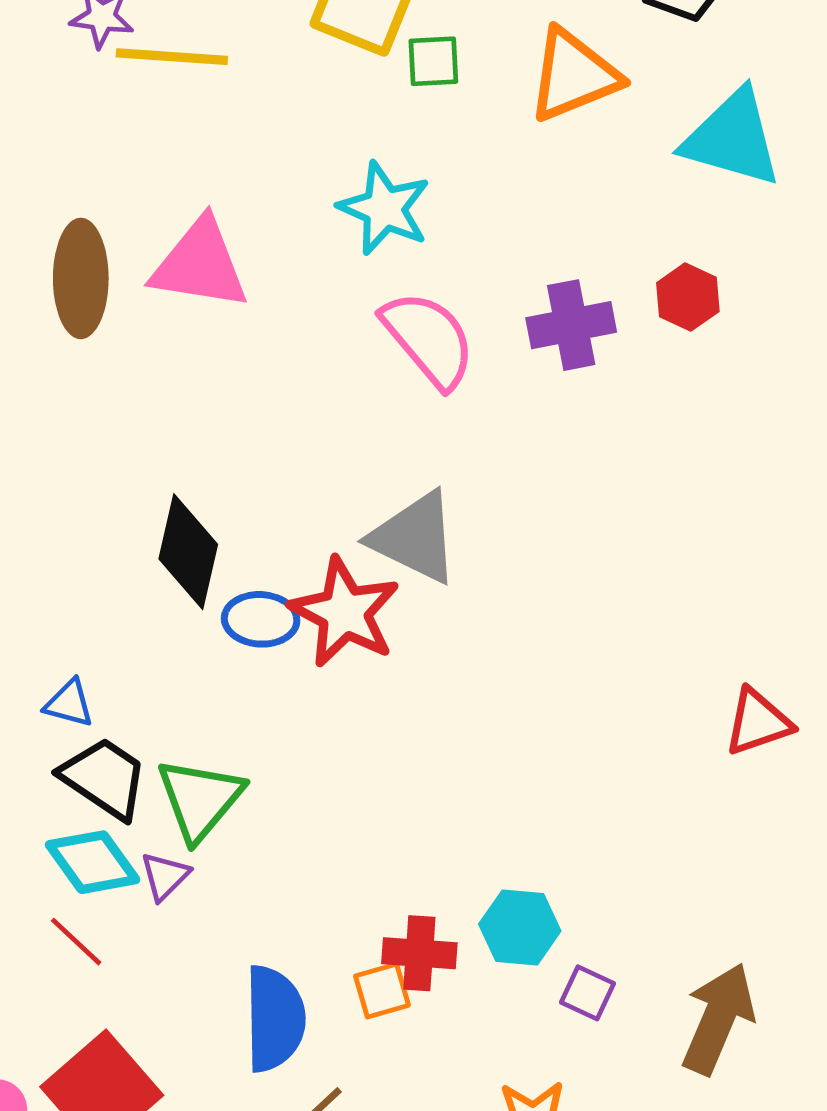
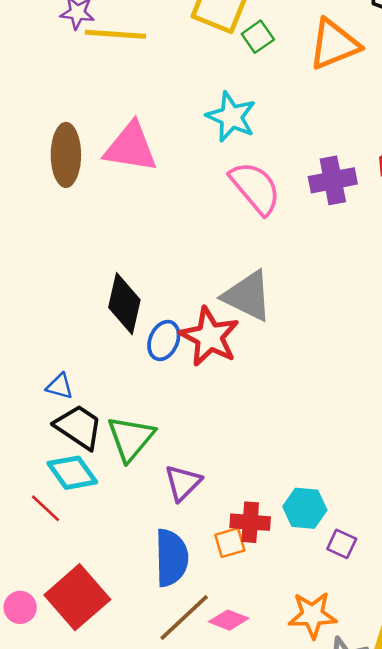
green square: (433, 61) -> (258, 37), turned -32
blue ellipse: (261, 619) -> (164, 340), turned -69
purple triangle: (165, 876) -> (183, 483), moved, size x1.4
red line: (76, 942) -> (46, 508), moved

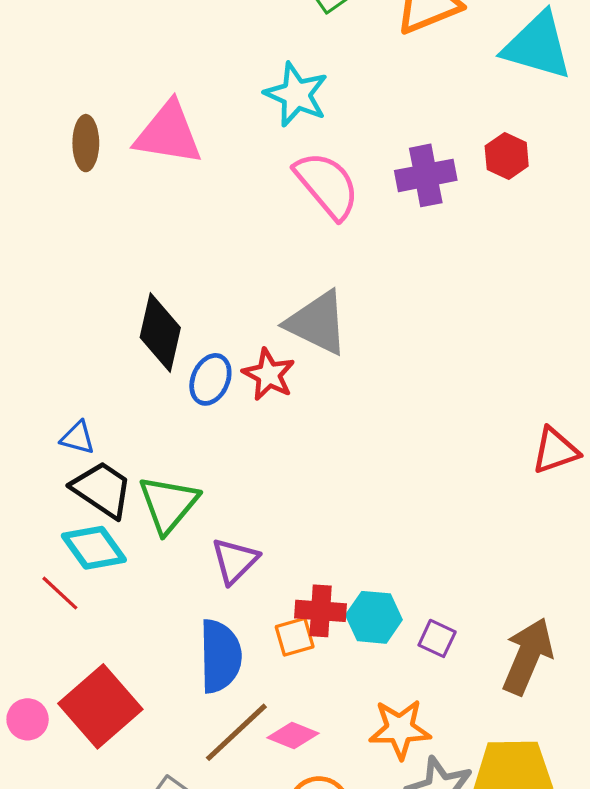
brown ellipse: (66, 155) -> (86, 143), size x0.7
red star: (210, 337) -> (269, 375), size x0.7
cyan hexagon: (305, 508) -> (374, 617), moved

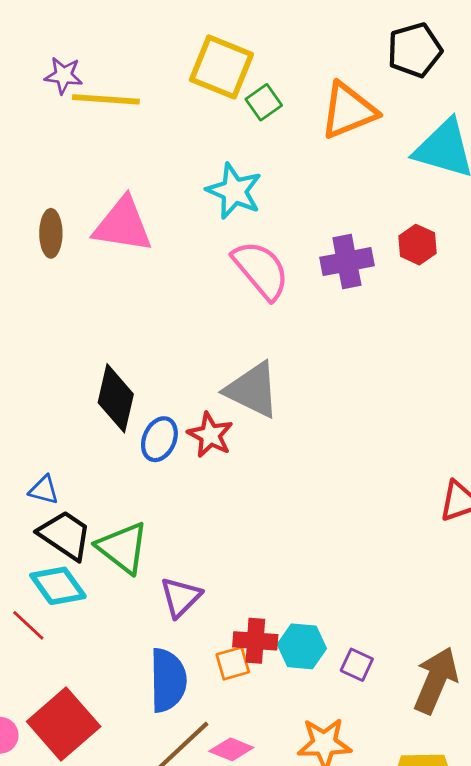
green triangle: (168, 504) -> (123, 548), turned -32

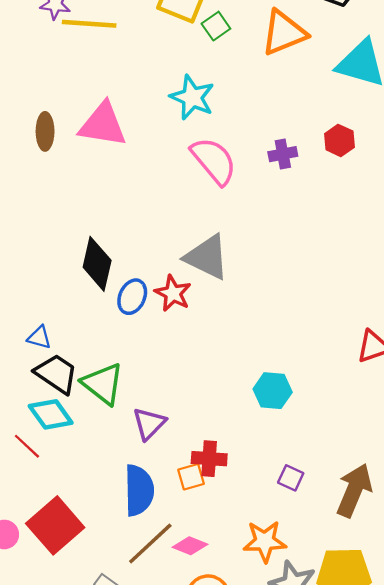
purple cross: (347, 262) -> (283, 154), size x0.7
cyan hexagon: (302, 646) -> (273, 391), moved

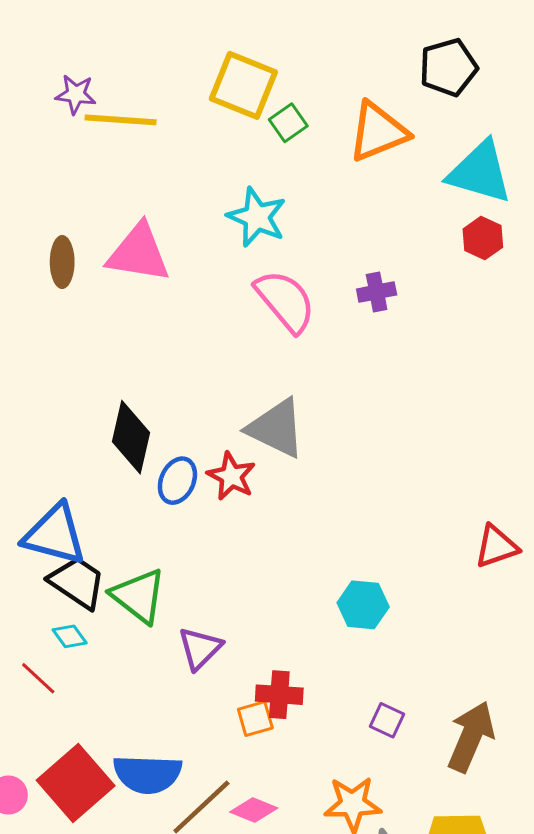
red hexagon: (339, 140) -> (483, 238), moved
blue triangle: (39, 337) -> (55, 535), size x2.0
cyan diamond: (51, 414) -> (70, 636), size x0.6
blue semicircle: (139, 490) -> (148, 774), moved, turned 93

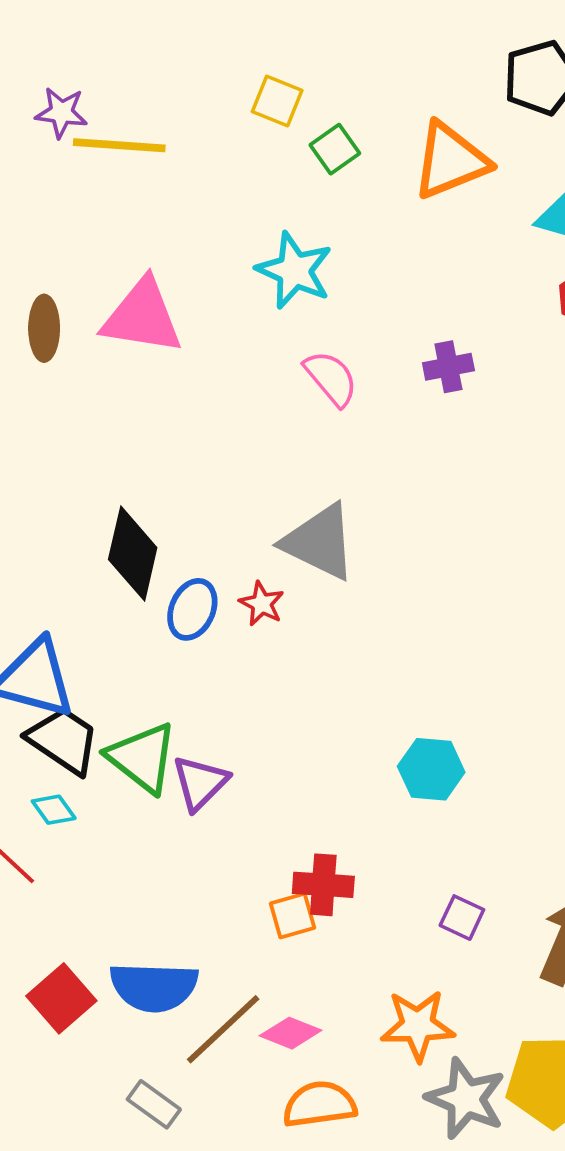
yellow square: (243, 85) -> (277, 101), size x0.6
pink semicircle: (285, 301) -> (331, 378), size x0.7
red star: (231, 476) -> (262, 604), size x0.7
purple triangle: (200, 648) -> (200, 783), moved
red square: (76, 783) -> (61, 998), size x0.7

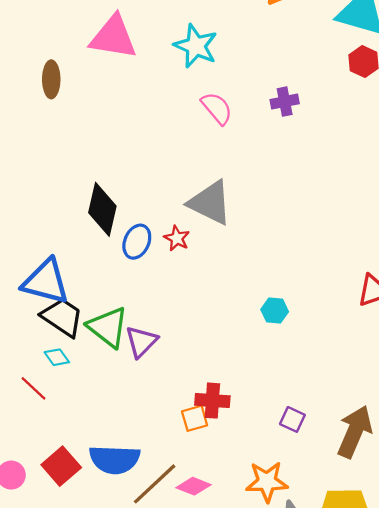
pink triangle: (142, 317) -> (113, 37), moved
cyan hexagon: (431, 769) -> (275, 311), moved, size x0.7

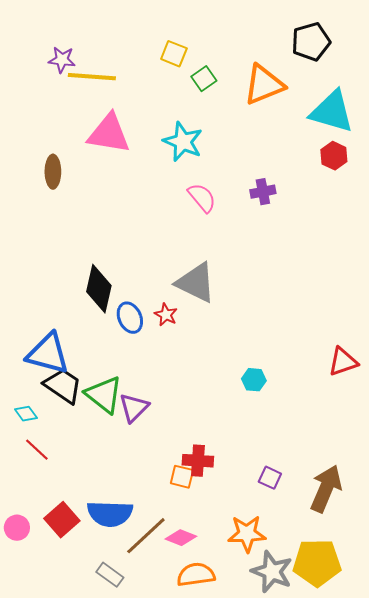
blue ellipse: (137, 242) -> (130, 318), turned -48
cyan diamond: (57, 357) -> (26, 414), moved
orange square: (195, 418) -> (182, 477), turned 30

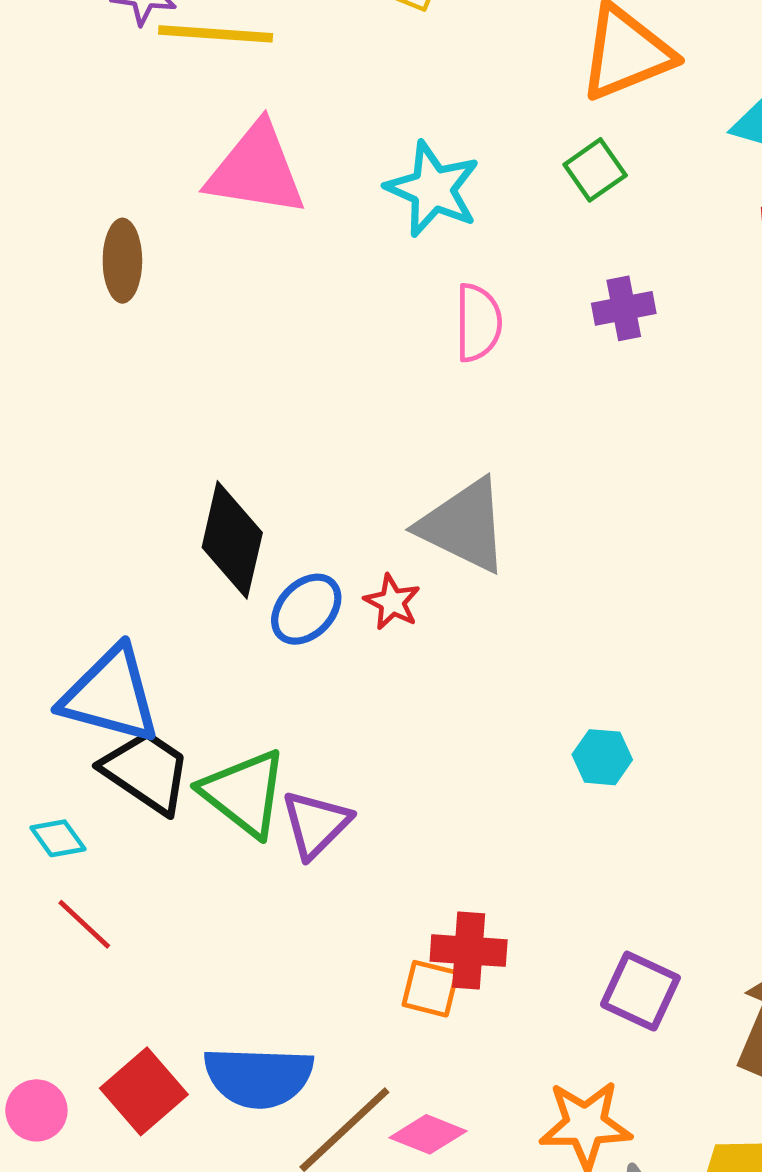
green square: (204, 79) -> (595, 170), moved
pink semicircle: (202, 198) -> (478, 323), turned 40
blue ellipse: (130, 318) -> (306, 609), turned 68
purple square: (270, 478) -> (640, 991), size x1.4

